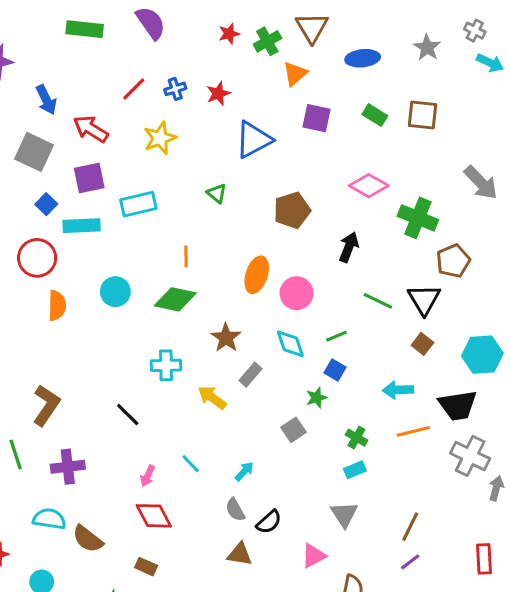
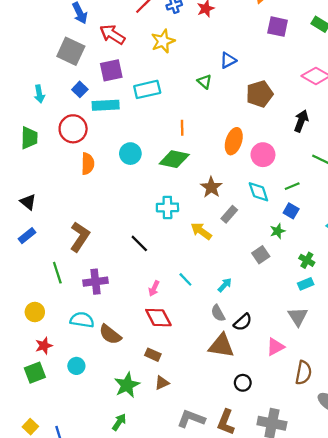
blue triangle: (254, 140) -> (228, 60), moved, size x0.6
brown triangle: (240, 554) -> (221, 346), size x1.4

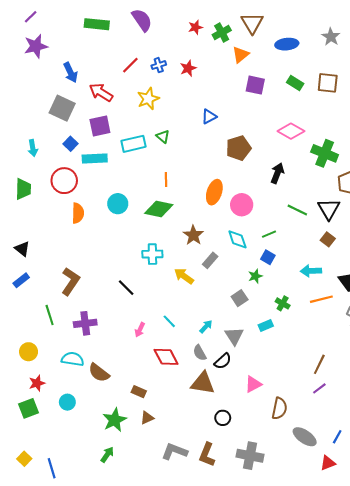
green triangle: (205, 82) -> (163, 136), moved
cyan rectangle: (306, 284) -> (266, 325), moved
gray triangle: (298, 316) -> (234, 336), moved
red diamond: (158, 318) -> (166, 357), moved

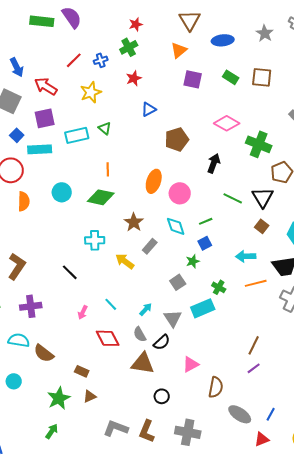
purple semicircle: (142, 20) -> (72, 17), moved
green cross: (222, 33) -> (129, 47), moved
red star: (188, 68) -> (134, 78), moved
blue square: (268, 257) -> (205, 243), turned 32
cyan rectangle: (266, 325) -> (203, 308), size x1.6

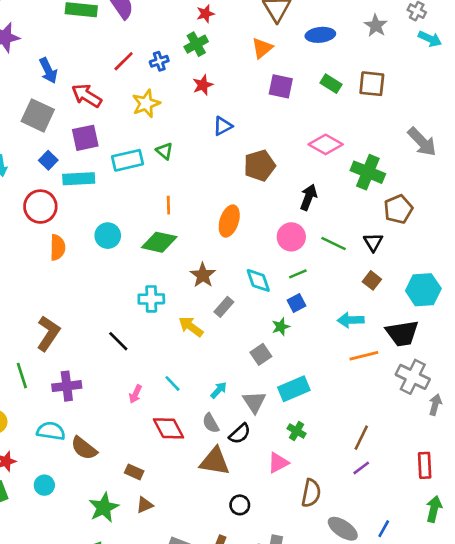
pink circle: (180, 193) -> (291, 237), moved
black triangle: (263, 197) -> (373, 242), size x0.7
green cross: (219, 287) -> (297, 431), moved

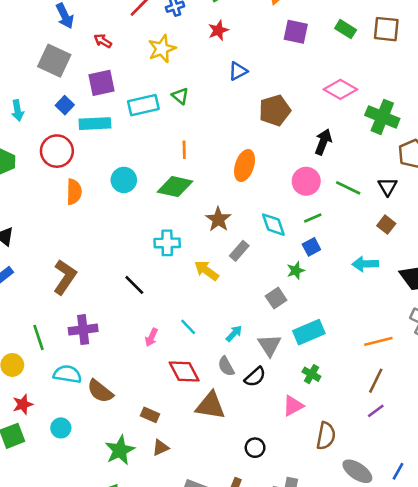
red arrow: (87, 96) -> (103, 41), size x0.6
orange line: (364, 356) -> (378, 341), moved
green line: (22, 376) -> (39, 337), moved
brown triangle: (215, 461) -> (210, 406), moved

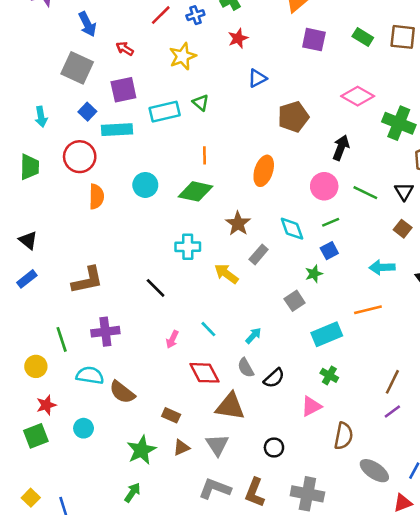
brown L-shape: (65, 277) -> (87, 280), turned 44
orange line: (378, 341) -> (368, 310), moved
gray triangle: (269, 345) -> (217, 445), moved

